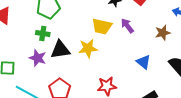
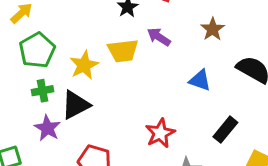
yellow star: (88, 48) -> (84, 65), moved
purple star: (38, 58) -> (47, 128), turned 30

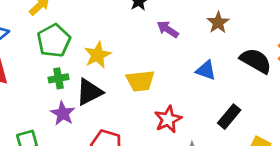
yellow trapezoid: (123, 51) -> (140, 81), moved

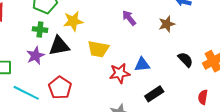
black semicircle: (256, 61) -> (185, 60), size x0.7
blue triangle: (206, 70) -> (142, 65), moved, turned -42
red star: (168, 119) -> (120, 73), moved

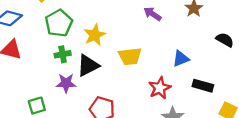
purple star: (35, 56) -> (66, 83), turned -30
red star: (120, 73) -> (160, 88), moved
black rectangle: (154, 94) -> (203, 86), turned 66

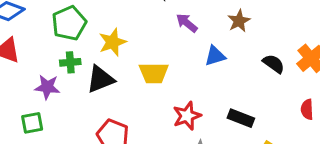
blue triangle: (181, 59) -> (215, 56), moved
purple star: (66, 83) -> (47, 87), moved

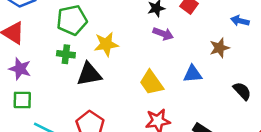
purple arrow: (187, 23) -> (163, 34), moved, turned 150
yellow trapezoid: (154, 73) -> (151, 83), moved, turned 44
purple star: (47, 87) -> (20, 69), moved

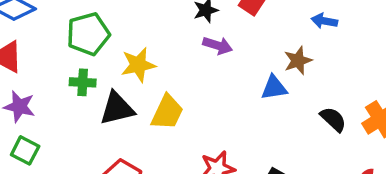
blue triangle: (193, 74) -> (274, 88), moved
yellow trapezoid: (151, 83) -> (167, 112), moved, turned -116
green square: (22, 100) -> (25, 150), turned 30

